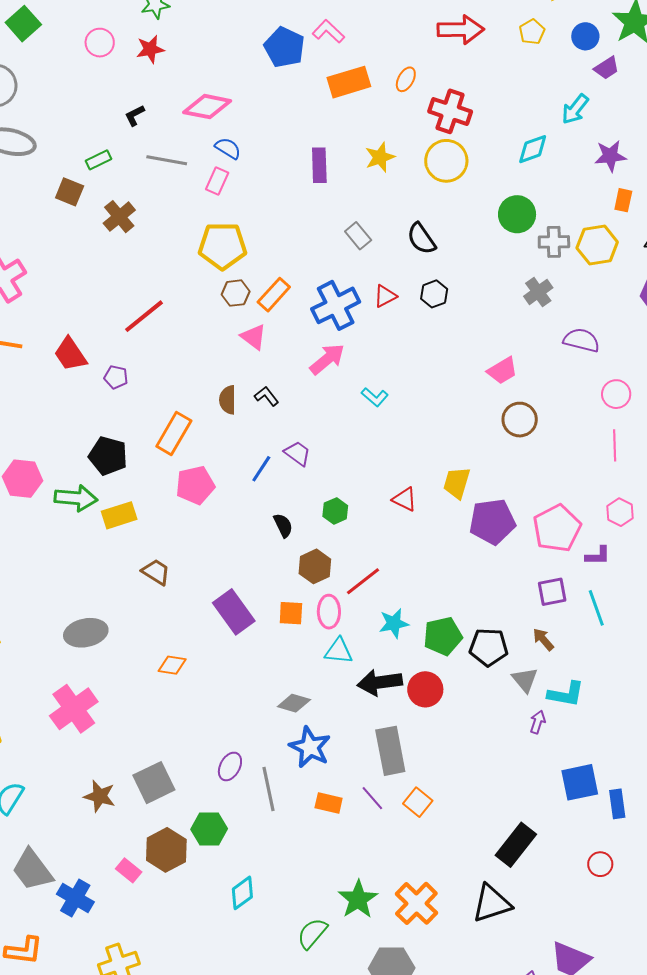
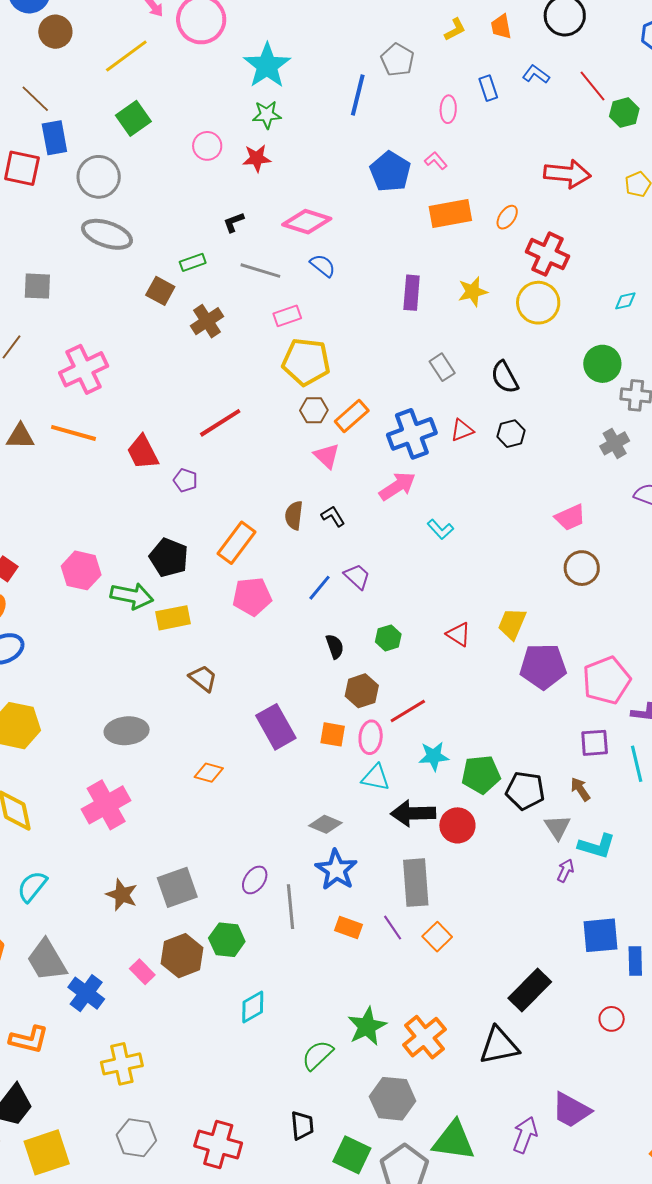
pink L-shape: (328, 31) -> (436, 161), size x0.7
cyan diamond: (533, 149) -> (625, 301), size x0.7
pink rectangle: (217, 181) -> (287, 316), moved, turned 40

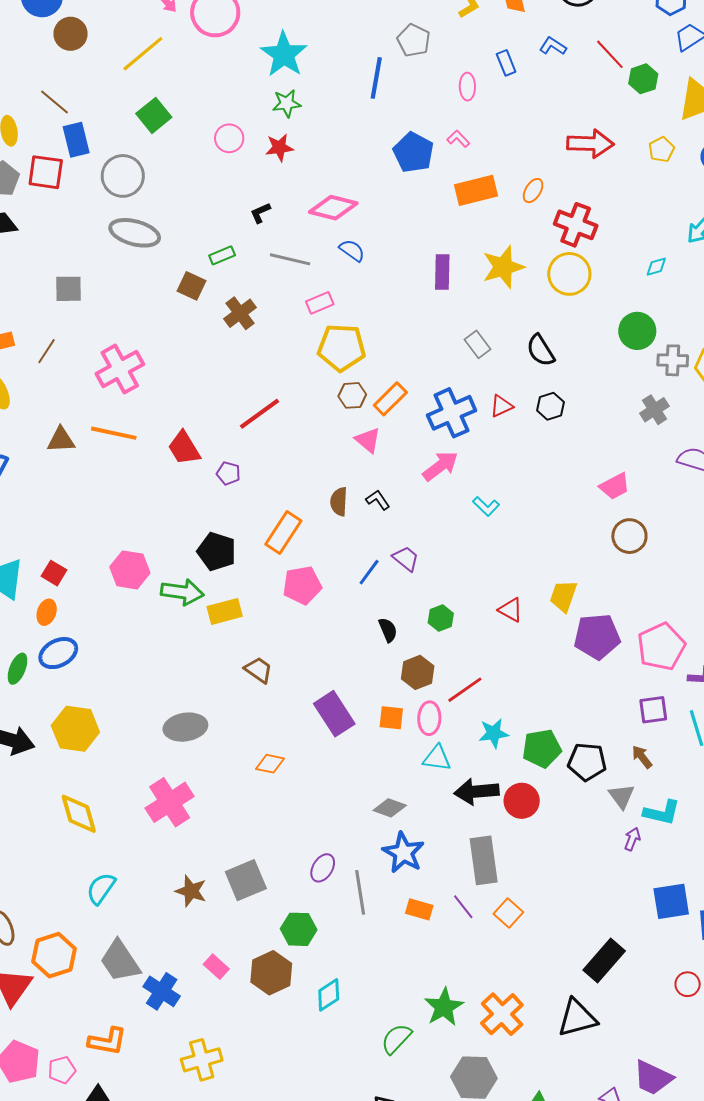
yellow star: (473, 292) -> (503, 267), size x1.4
brown hexagon: (182, 956) -> (271, 973), moved

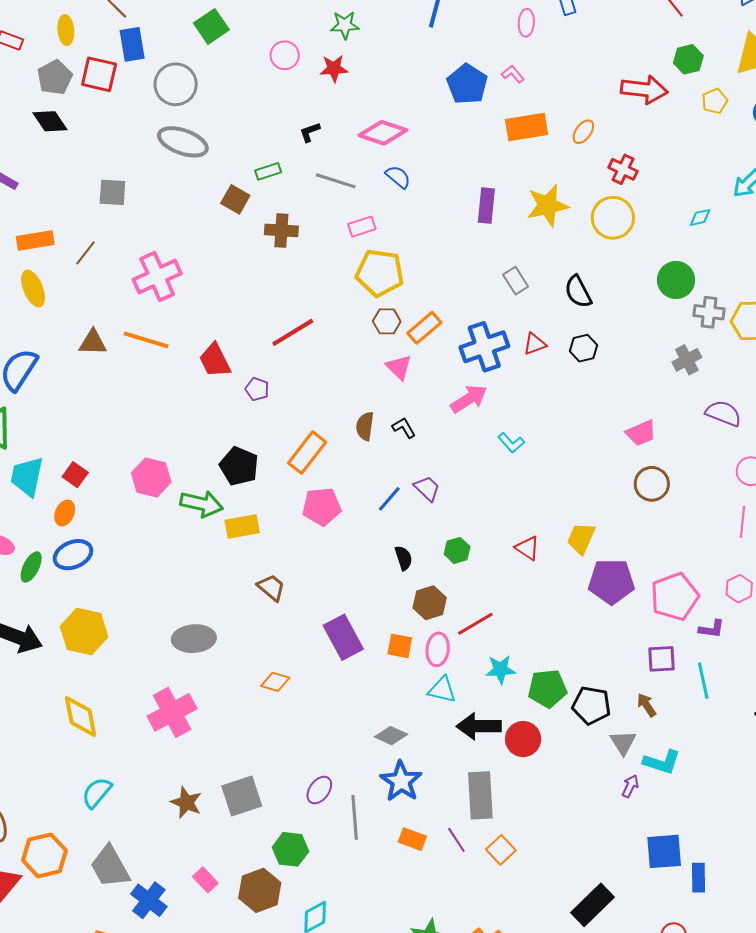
green hexagon: (643, 79) -> (688, 59), moved
red cross: (576, 225) -> (623, 169), size x0.7
brown cross: (240, 313) -> (281, 230), turned 36

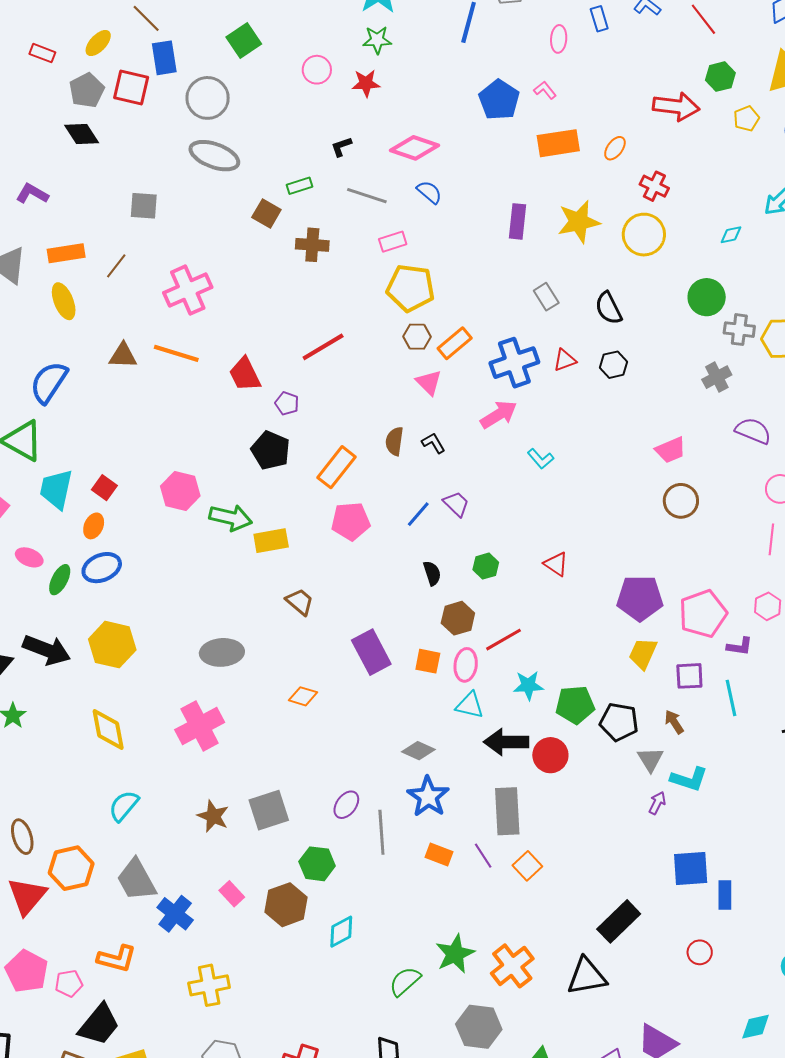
yellow ellipse: (66, 30) -> (98, 43), turned 48
black pentagon: (239, 466) -> (270, 450), moved
yellow trapezoid: (581, 538) -> (643, 654), moved

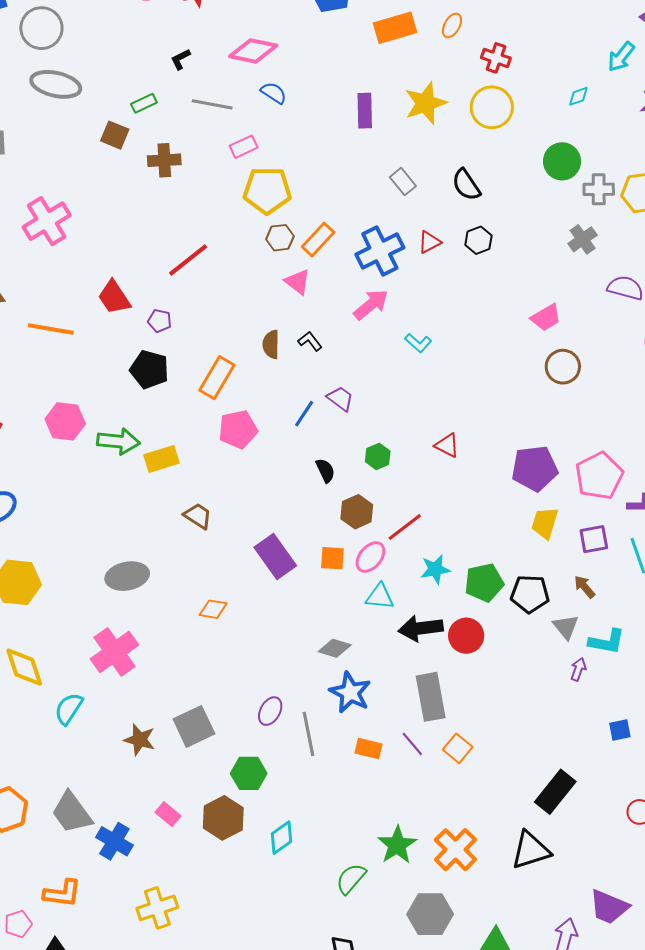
orange line: (176, 353) -> (51, 329), moved
pink ellipse: (466, 665) -> (370, 557), turned 40
cyan semicircle: (124, 806) -> (69, 709), moved
blue square: (691, 868) -> (620, 730), size x0.6

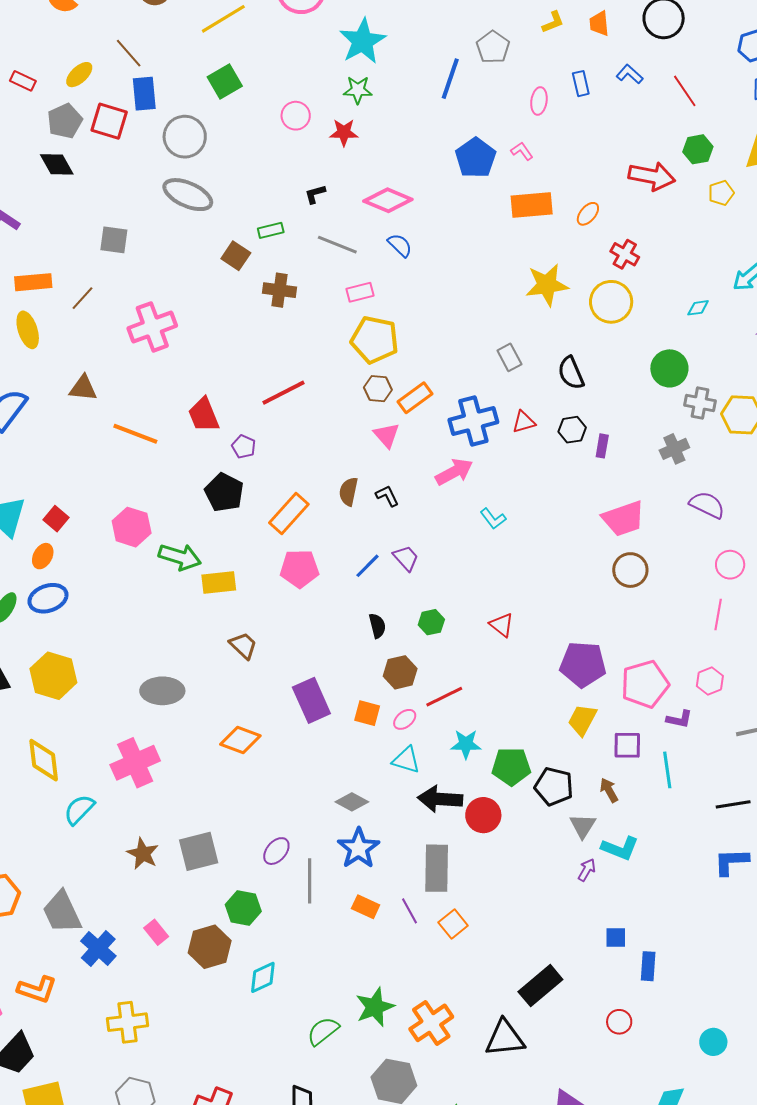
purple rectangle: (365, 111) -> (602, 446), moved, size x0.7
pink trapezoid: (546, 318) -> (623, 519), size x1.4
pink ellipse: (370, 557) -> (405, 719), size x0.7
orange diamond: (213, 609) -> (240, 740), size x1.4

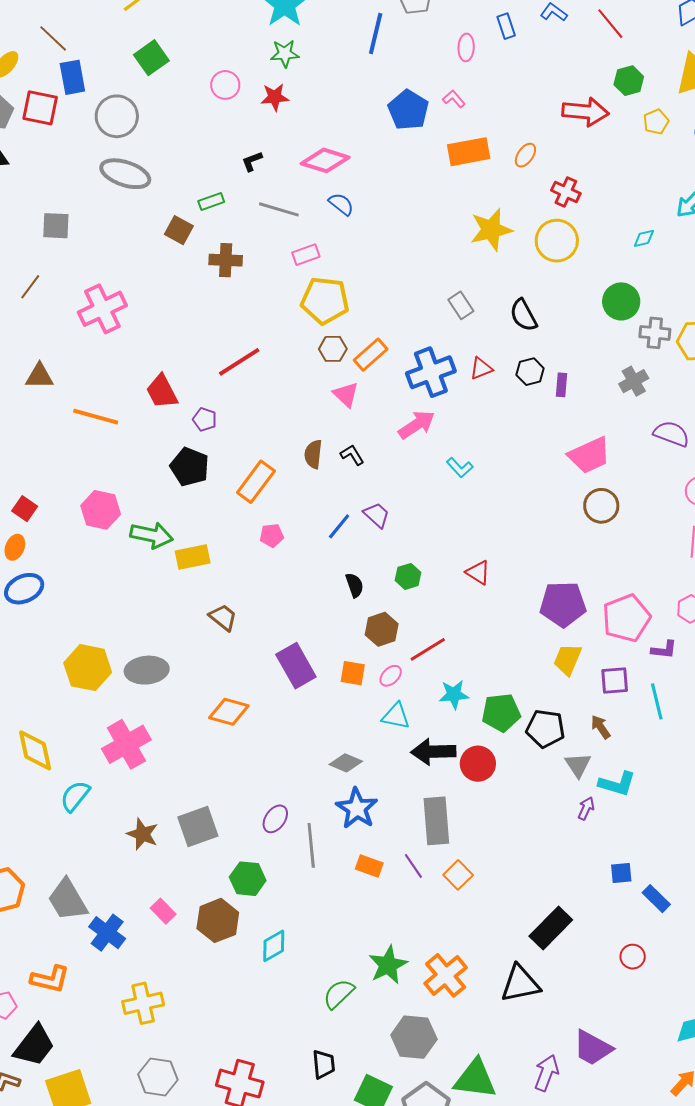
pink pentagon: (299, 569) -> (272, 535), size x0.6
yellow hexagon: (53, 676) -> (88, 668), moved
blue rectangle: (648, 966) -> (656, 899), turned -44

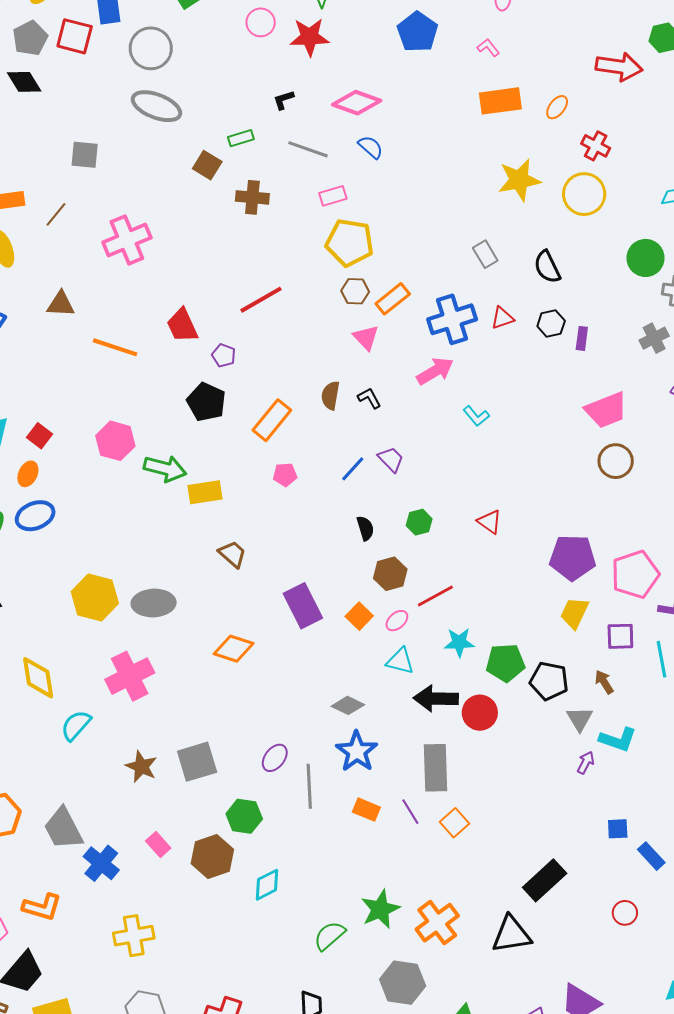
red star: (275, 97) -> (309, 37), size x1.4
blue pentagon: (408, 110) -> (417, 32), moved
orange square: (353, 673) -> (359, 616), turned 32

